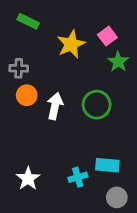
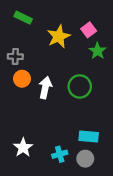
cyan cross: (78, 177) -> (60, 154), moved
gray circle: (117, 197) -> (85, 159), moved

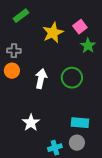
green rectangle: (23, 18) -> (21, 16), turned -63
orange circle: (22, 79) -> (12, 71), moved
white star: (23, 148) -> (31, 123), moved
cyan cross: (60, 154) -> (55, 148), moved

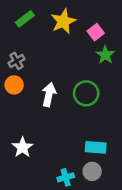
yellow star: (53, 33) -> (63, 21), moved
gray cross: (14, 51) -> (16, 61), turned -32
white star: (31, 123) -> (22, 147), moved

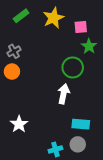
pink square: (96, 32) -> (81, 27), turned 32
green circle: (86, 93) -> (73, 67), moved
white arrow: (49, 95) -> (64, 94), moved

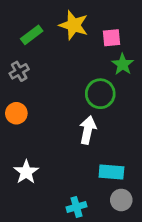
green rectangle: (21, 16) -> (32, 35), moved
yellow star: (53, 18) -> (74, 25), turned -30
orange circle: (12, 72) -> (16, 113), moved
gray circle: (78, 144) -> (121, 200), moved

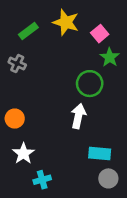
pink square: (111, 38) -> (100, 34), turned -35
gray cross: (19, 71) -> (17, 64), turned -35
orange circle: (16, 113) -> (15, 119), moved
cyan cross: (76, 207) -> (42, 180), moved

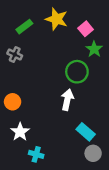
cyan rectangle: (100, 153) -> (86, 132), turned 36
cyan cross: (42, 180) -> (36, 154), turned 32

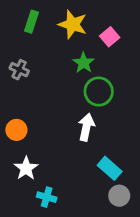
green rectangle: (24, 27) -> (32, 22), moved, turned -35
green star: (94, 49) -> (84, 63), moved

